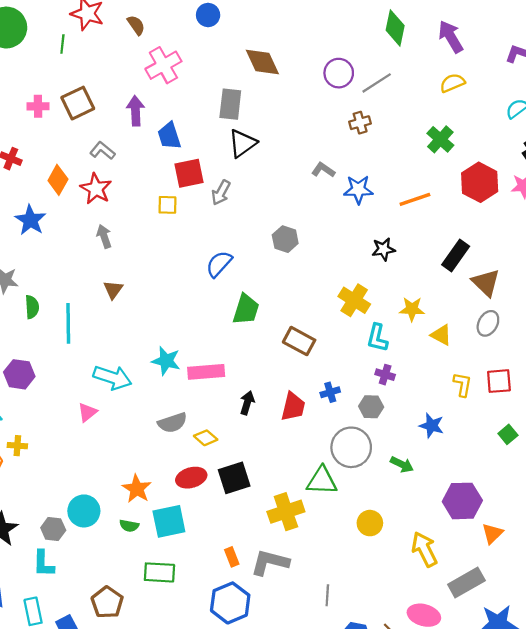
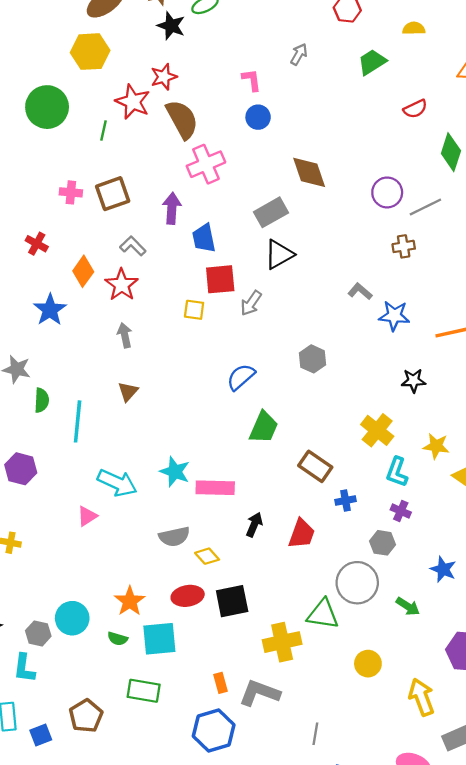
brown semicircle: (136, 25) -> (182, 119), size x1.8
gray rectangle: (230, 104) -> (271, 212), turned 48
blue cross: (330, 392) -> (346, 501), moved

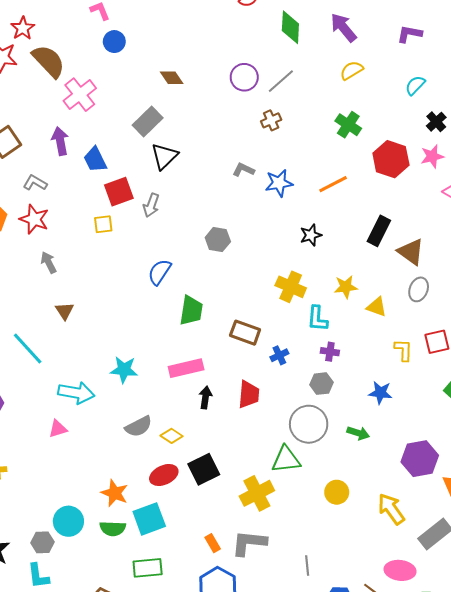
brown diamond: (309, 172) -> (172, 78), size x0.7
cyan line: (78, 421) -> (28, 349), turned -33
pink rectangle: (215, 488) -> (186, 368), moved
pink triangle: (87, 516) -> (58, 429), turned 30
green semicircle: (118, 639) -> (113, 529), size x1.4

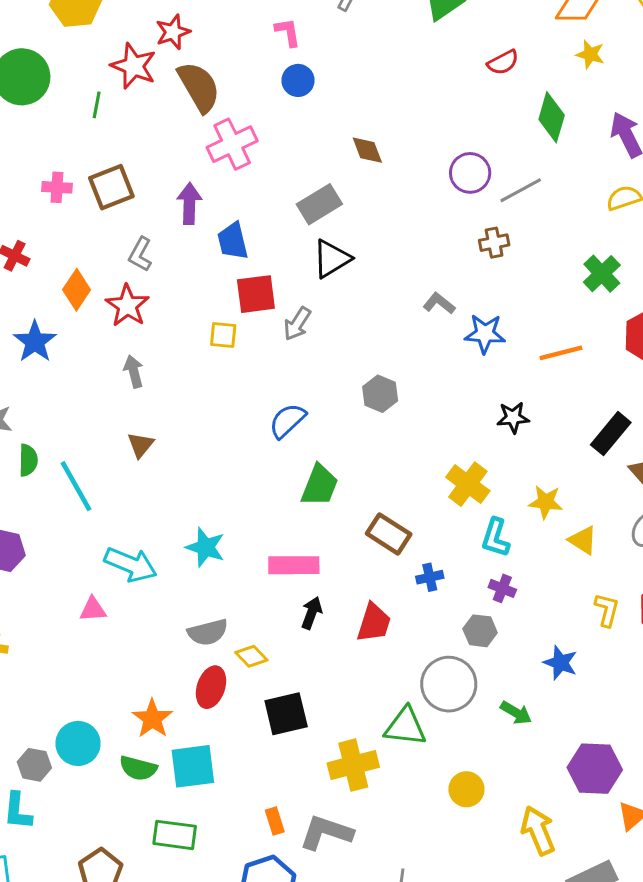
gray L-shape: (35, 183) -> (140, 254), turned -105
red ellipse: (164, 475) -> (211, 687), moved, turned -60

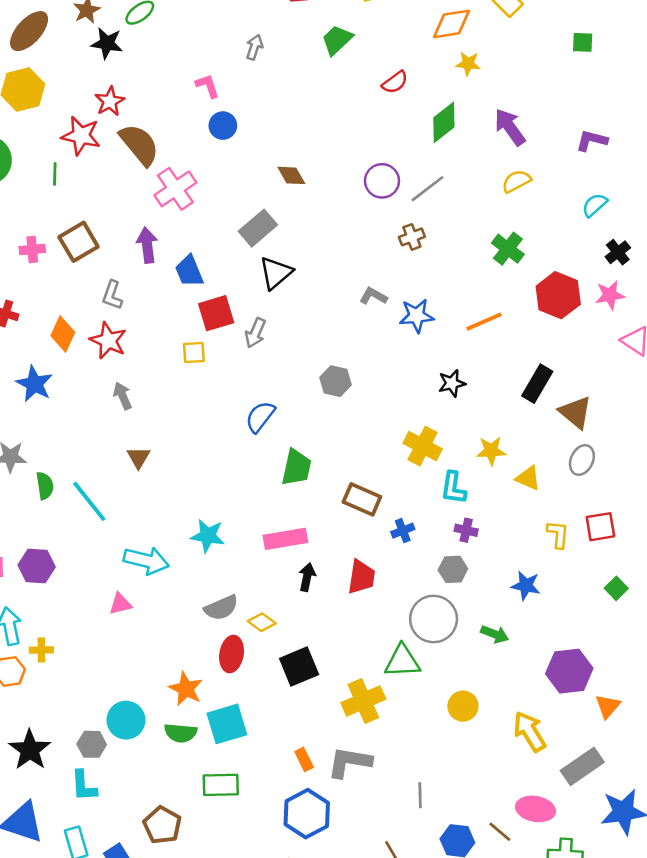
green diamond: (552, 117) -> (444, 122), turned 45

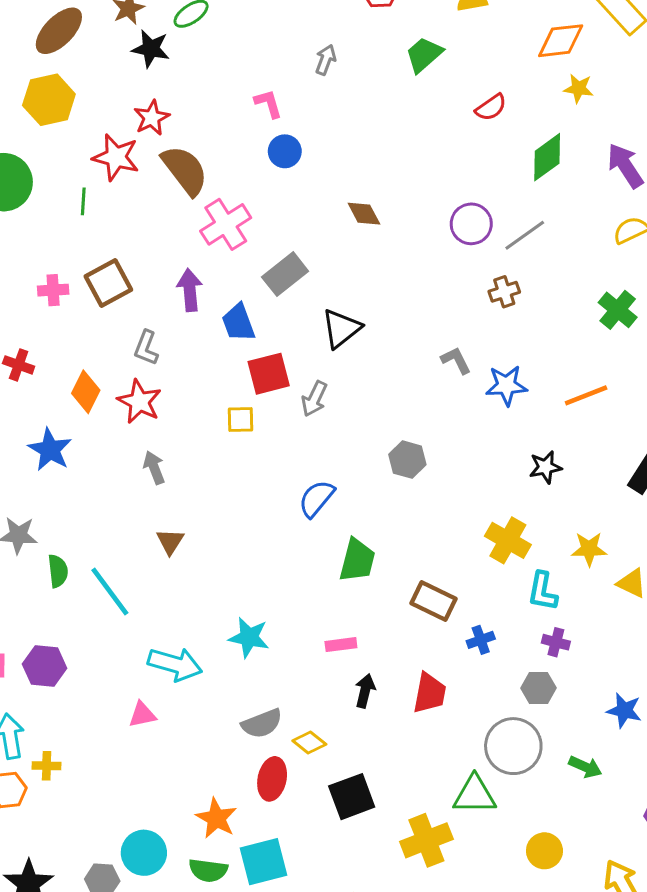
gray rectangle: (258, 228) -> (285, 274), moved
gray L-shape: (373, 296) -> (456, 360), turned 32
pink rectangle: (285, 539) -> (341, 645), size x0.6

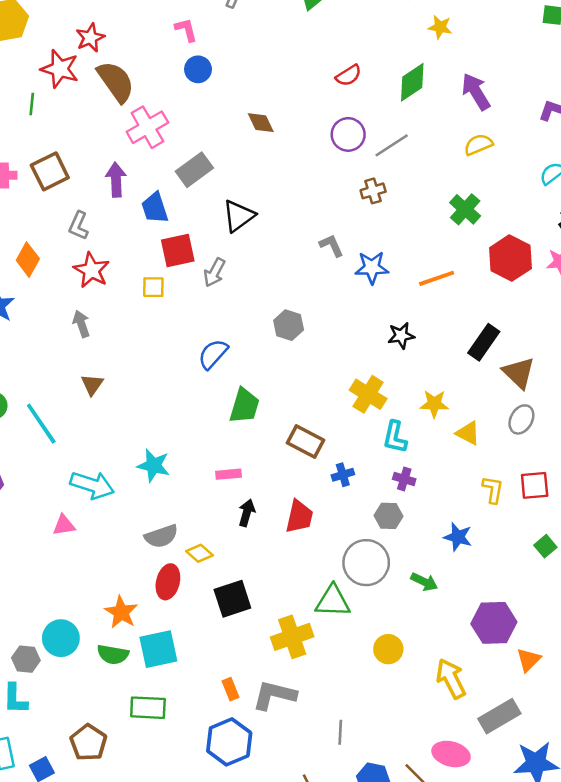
red semicircle: (491, 107) -> (349, 75), moved
red star: (139, 402) -> (91, 270), moved

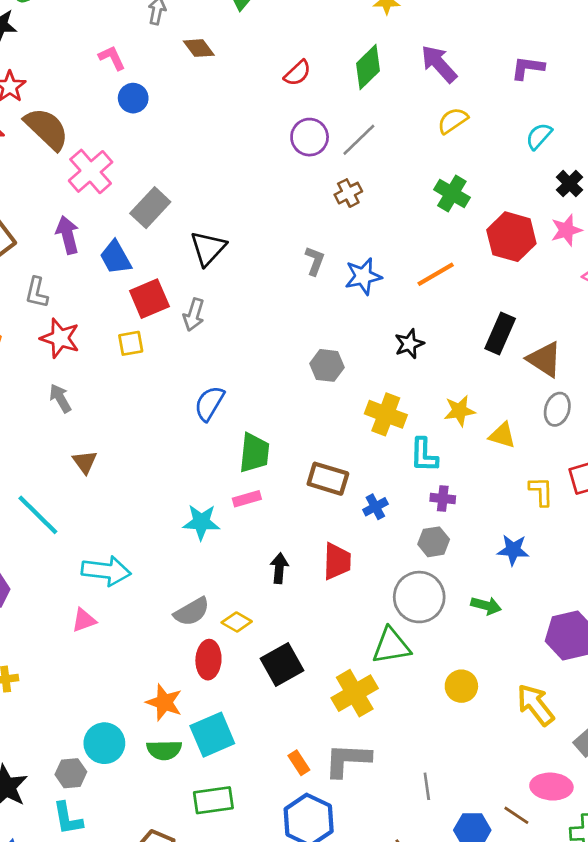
brown diamond: (261, 123) -> (199, 48), moved
gray L-shape: (331, 245) -> (315, 261), turned 56
gray hexagon: (289, 325) -> (327, 365), moved
cyan star: (154, 465) -> (201, 522), moved
pink rectangle: (228, 474) -> (247, 499), moved

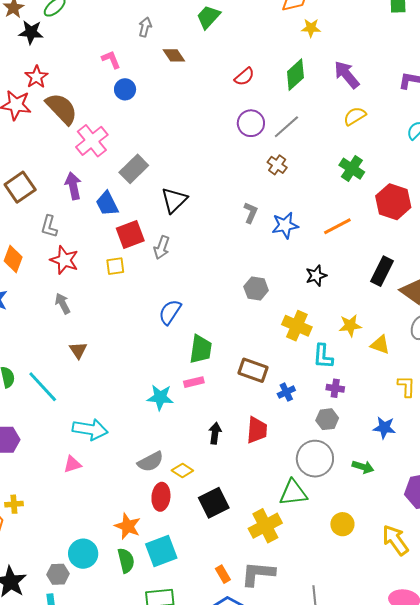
brown cross: (348, 193) -> (277, 165), turned -30
green semicircle: (164, 750) -> (126, 560), turned -105

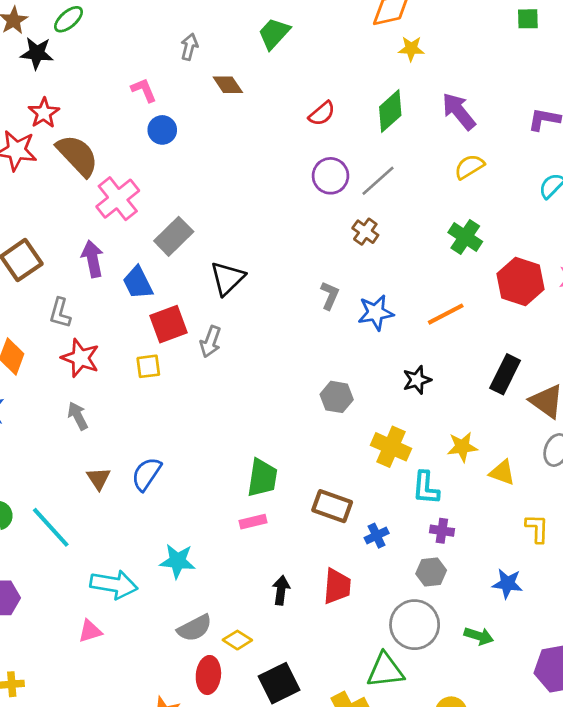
blue semicircle: (170, 312) -> (146, 474), moved
cyan star: (160, 397) -> (177, 561), moved

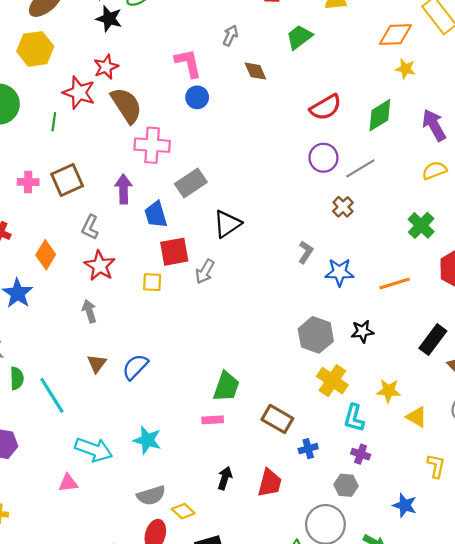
pink L-shape: (144, 90) -> (188, 63), size x1.4
red semicircle: (322, 114) -> (326, 107), size x1.4
pink cross: (118, 199) -> (152, 145), turned 32
gray hexagon: (337, 397) -> (316, 335), moved, size x1.4

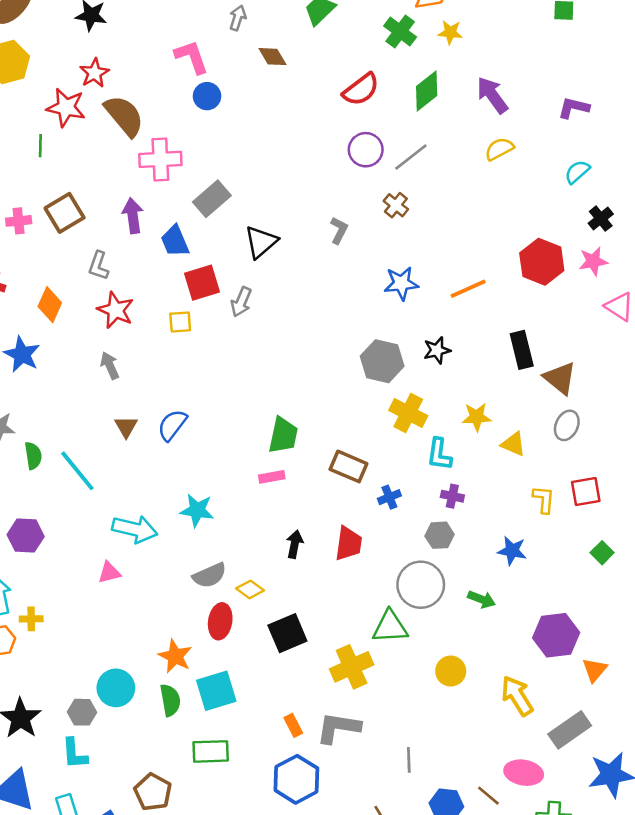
green cross: (421, 225) -> (400, 32), moved
gray L-shape: (306, 252) -> (339, 230), moved
black rectangle: (433, 340) -> (522, 350), turned -44

